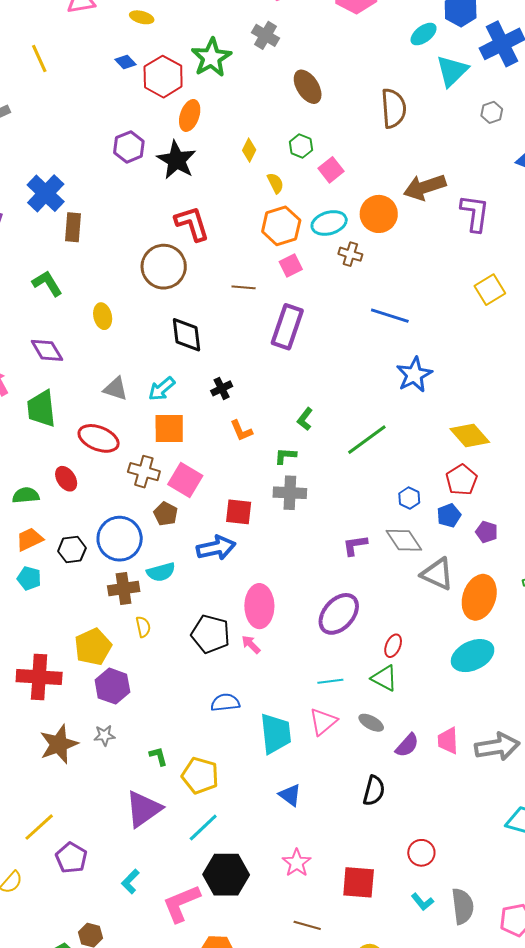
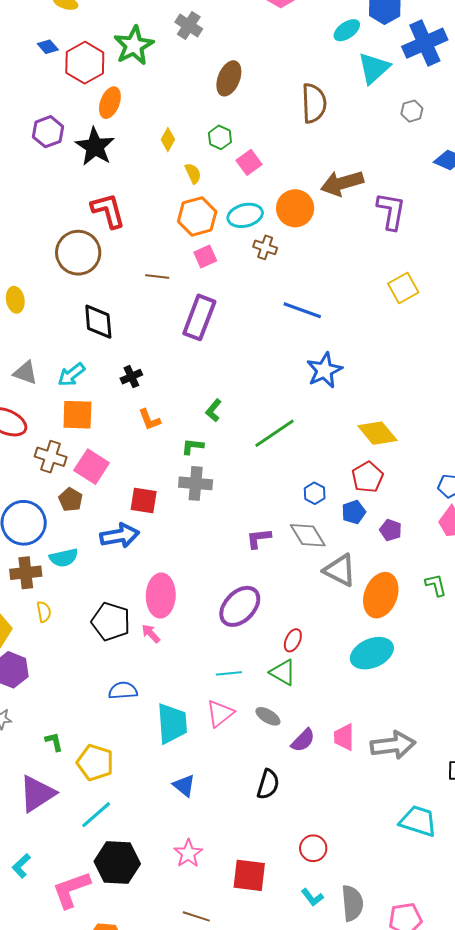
brown ellipse: (308, 87) -> (229, 78), turned 52

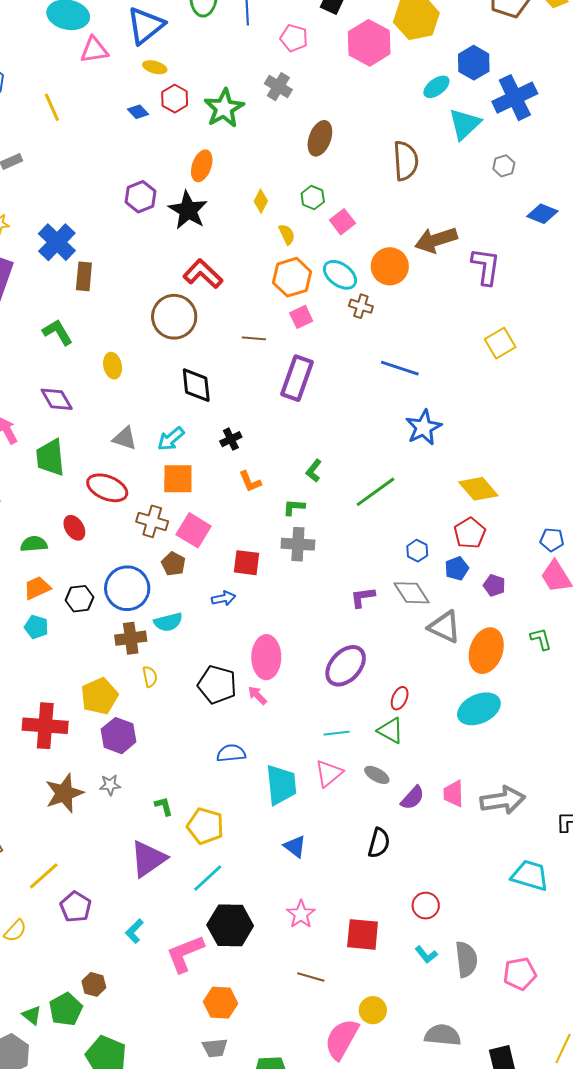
red hexagon: (85, 63) -> (175, 99), moved, size x0.7
red L-shape: (108, 211) -> (203, 274), turned -30
cyan ellipse: (245, 215) -> (340, 275), turned 52
blue arrow: (120, 536) -> (224, 598), size x0.6

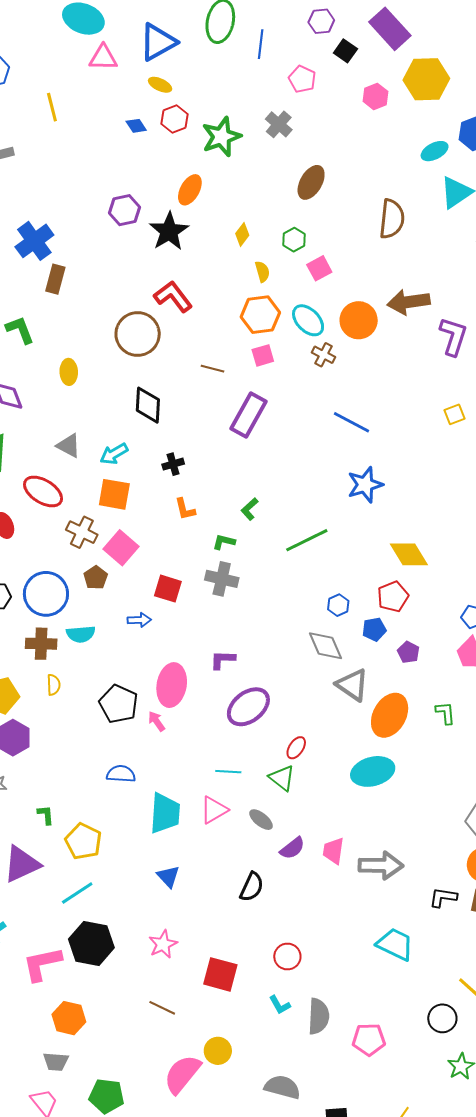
pink hexagon: (369, 43) -> (375, 96), size x0.6
yellow square: (500, 343) -> (455, 414), size x0.7
purple L-shape: (363, 597) -> (223, 660), moved

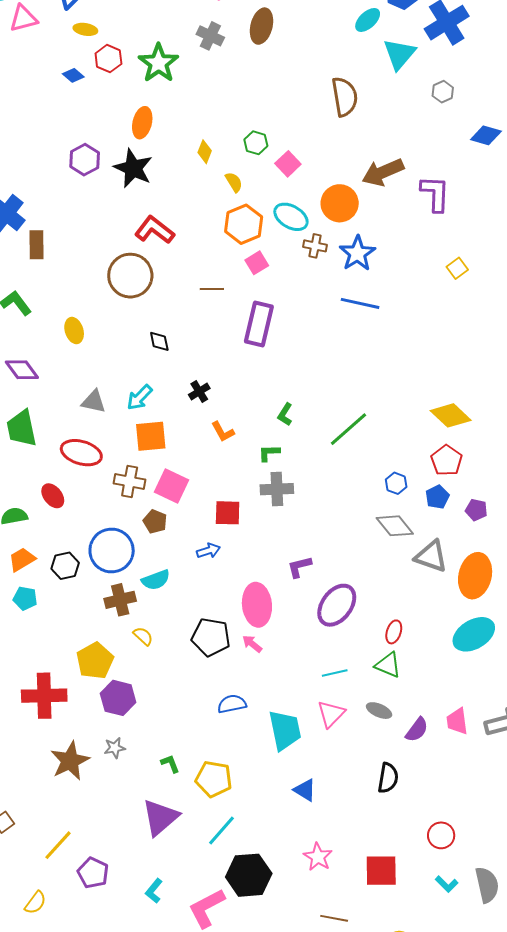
brown ellipse: (311, 182) -> (261, 26), moved
black diamond: (148, 405) -> (159, 341), size x0.6
blue star: (365, 485) -> (357, 253), moved
yellow semicircle: (54, 685) -> (143, 636), turned -30

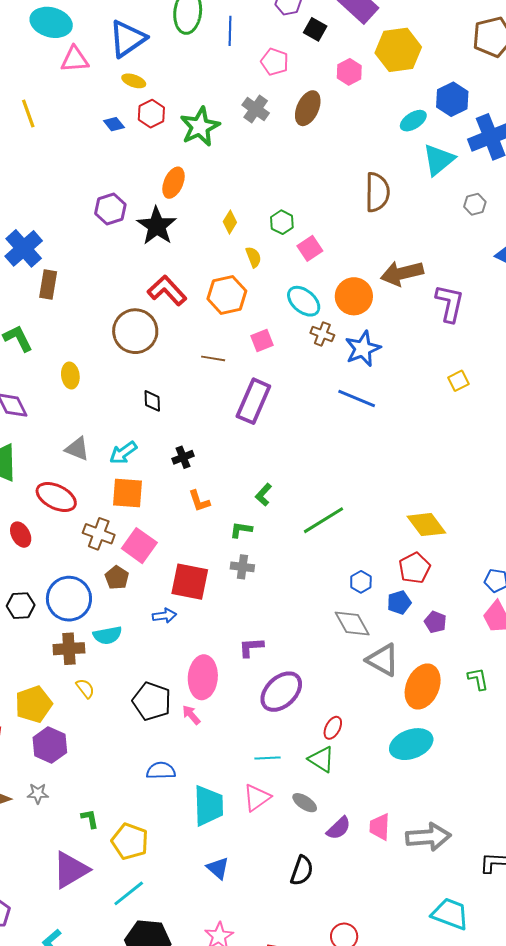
orange hexagon: (244, 224) -> (227, 295), moved
gray cross: (277, 489) -> (242, 567), size x0.7
red square: (228, 513) -> (190, 582), size x1.4

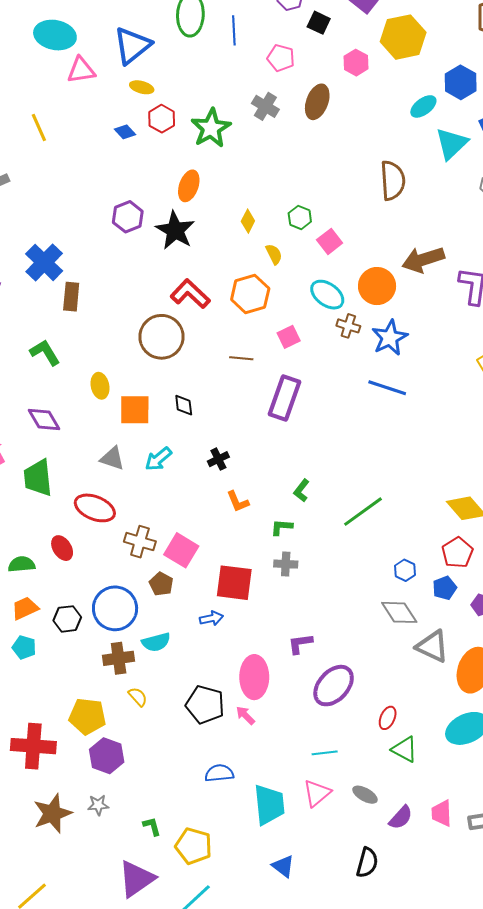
orange square: (127, 493) -> (135, 410), moved
yellow pentagon: (34, 704) -> (87, 716), turned 30
green triangle: (321, 759) -> (405, 749), moved

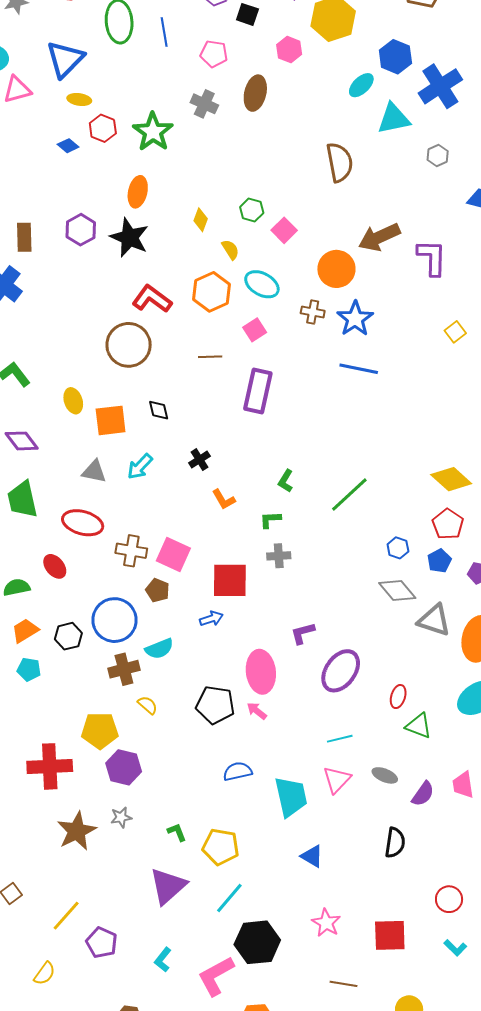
cyan triangle: (452, 144) -> (394, 119), turned 39
cyan ellipse: (327, 295) -> (262, 284), moved
brown rectangle: (71, 297) -> (24, 237), moved

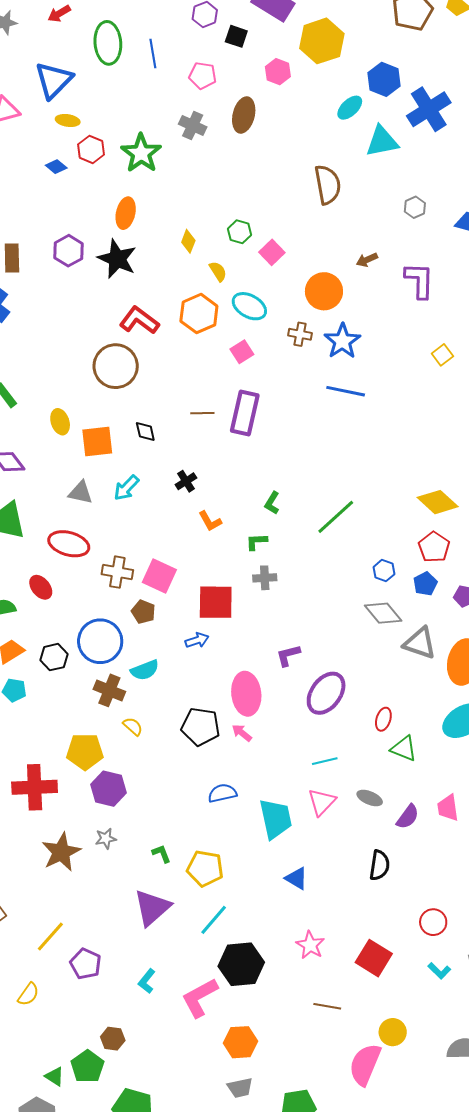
gray hexagon: (438, 156) -> (415, 207), moved
brown arrow: (379, 237) -> (367, 260), size x0.5
brown line: (210, 357) -> (202, 413), moved
brown cross: (124, 669) -> (109, 690), turned 36
red square: (390, 935) -> (374, 958), turned 33

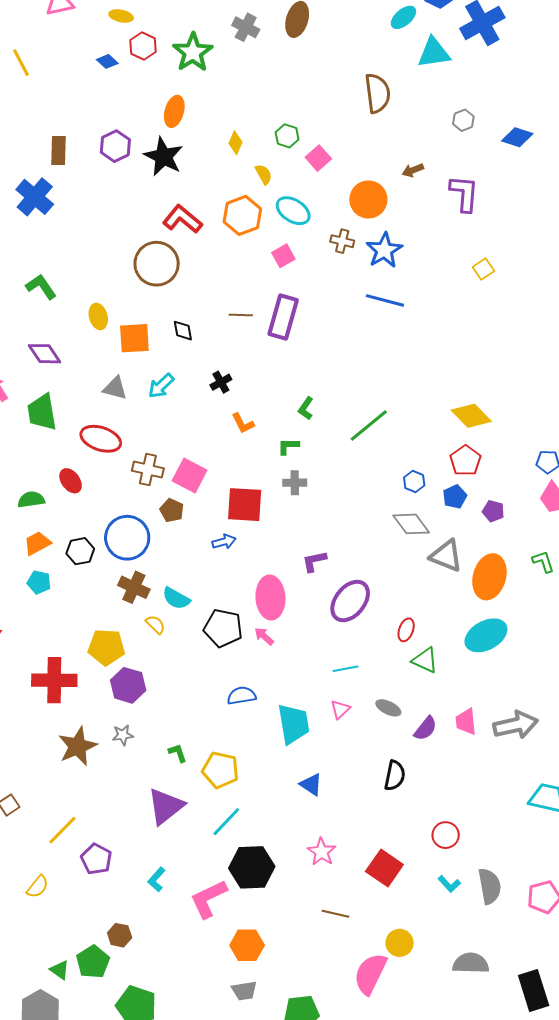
cyan semicircle: (145, 670) -> (176, 598), moved, turned 48
pink triangle: (322, 802) -> (340, 709), size x0.7

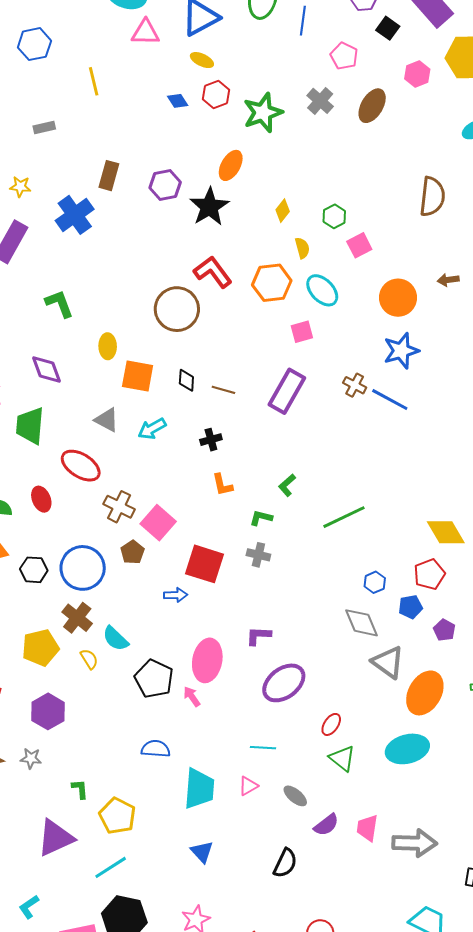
brown cross: (342, 241) -> (355, 385), moved
brown line: (241, 315) -> (223, 390), moved
yellow pentagon: (106, 647) -> (40, 648), moved, turned -30

